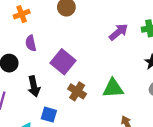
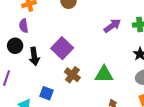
purple semicircle: (31, 43) -> (24, 26), moved
black arrow: (34, 86) -> (34, 56), moved

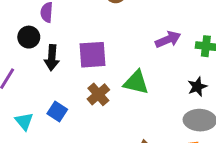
purple square: (62, 48) -> (92, 55), turned 30
green triangle: (104, 74) -> (136, 82), moved

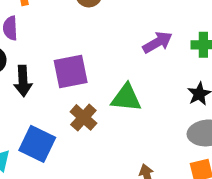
blue square: (57, 112) -> (37, 144), size x1.5

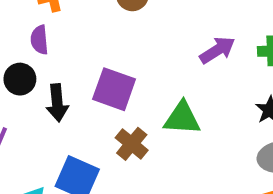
purple square: (71, 71) -> (114, 89), turned 33

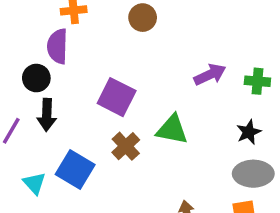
purple semicircle: (39, 40) -> (57, 46), size x1.4
black arrow: (57, 103) -> (47, 115), moved

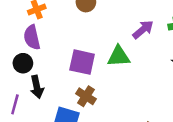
green triangle: (172, 130) -> (119, 56), moved
brown cross: (126, 146) -> (86, 96), moved

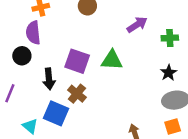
purple arrow: (143, 30) -> (137, 25), moved
black arrow: (37, 87) -> (49, 79), moved

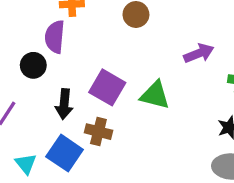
brown cross: (77, 94) -> (98, 132), turned -36

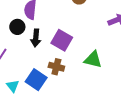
green triangle: (155, 95) -> (93, 60), moved
black arrow: (64, 104) -> (36, 38), moved

